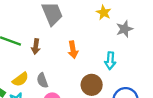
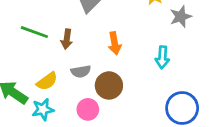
gray semicircle: (42, 80) -> (81, 71), moved, turned -80
brown circle: (92, 85) -> (109, 85), moved

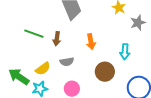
brown circle: (109, 85) -> (105, 72), moved

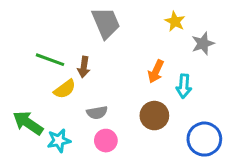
orange arrow: (91, 42) -> (156, 71), moved, turned 35
gray semicircle: (67, 62) -> (97, 113), moved
yellow semicircle: (43, 69) -> (65, 89), moved

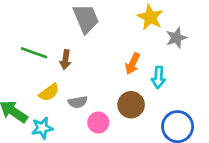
yellow star: (175, 21) -> (150, 17), size x1.4
yellow semicircle: (65, 89) -> (49, 92), moved
pink circle: (106, 141) -> (98, 123), moved

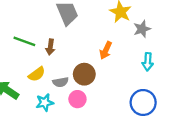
cyan arrow: (158, 77) -> (148, 62), moved
brown circle: (131, 105) -> (84, 74), moved
cyan star: (42, 128) -> (45, 102), moved

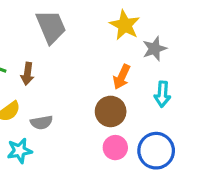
orange arrow: (106, 50) -> (122, 77), moved
brown circle: (84, 74) -> (111, 111), moved
pink circle: (77, 99) -> (115, 148), moved

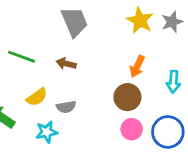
gray star: (155, 49) -> (172, 22), moved
brown arrow: (27, 74) -> (66, 64), moved, turned 96

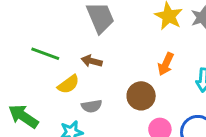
yellow semicircle: (37, 97) -> (68, 84), moved
brown circle: (127, 97) -> (141, 96), moved

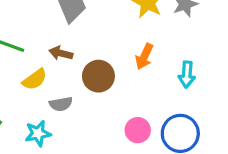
brown circle: (141, 96) -> (98, 76), moved

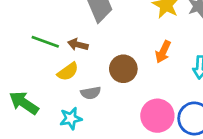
brown arrow: (61, 53) -> (78, 45), moved
pink circle: (138, 130) -> (157, 116), size x1.5

